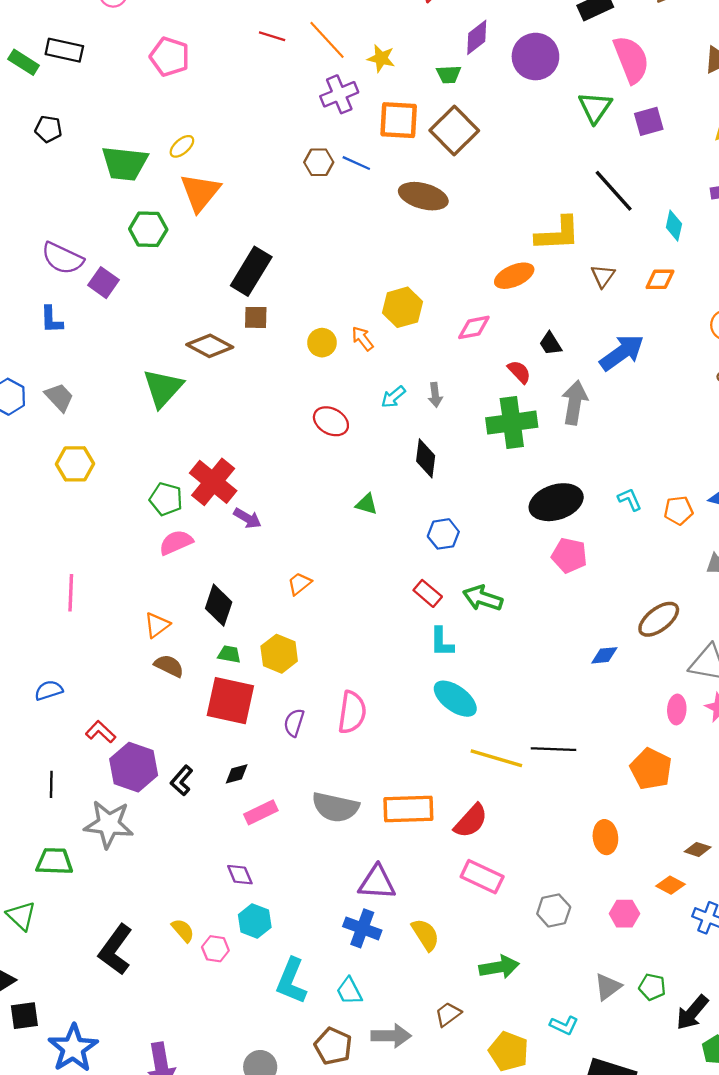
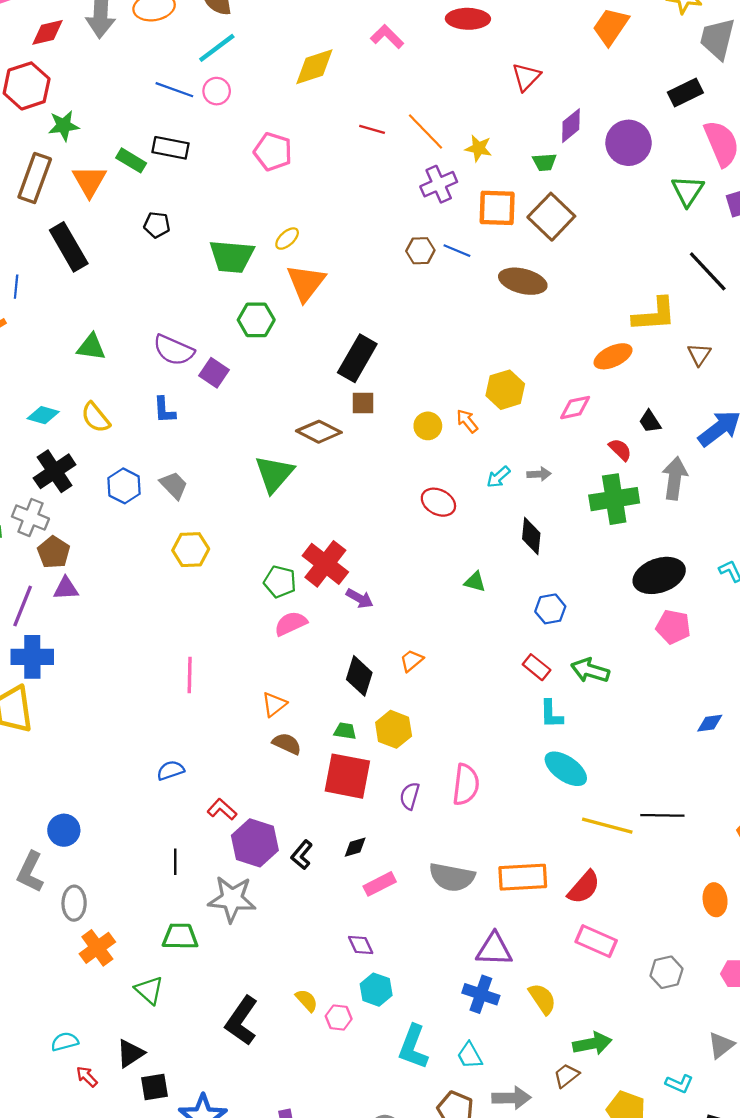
gray arrow: (435, 395) -> (539, 474), turned -85
black diamond: (219, 605) -> (359, 676), moved
green arrow: (499, 967) -> (592, 1044), moved

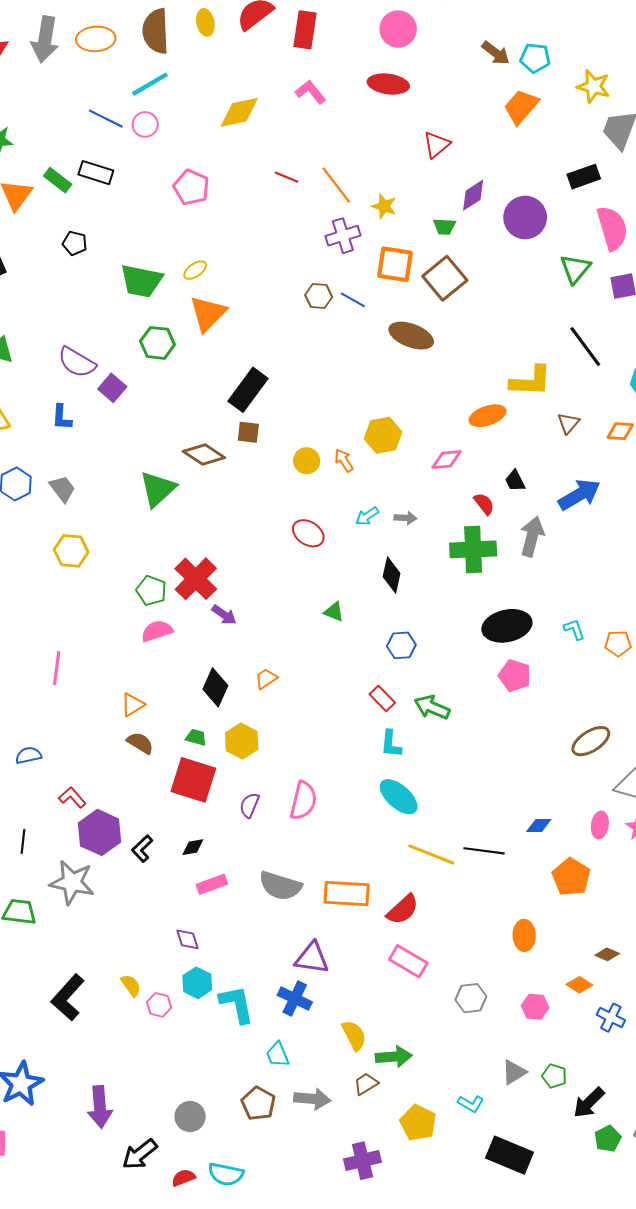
blue diamond: (710, 723) -> (539, 825), moved
yellow semicircle: (542, 999) -> (354, 1035), moved
cyan L-shape: (413, 1047) -> (237, 1004), moved, turned 141

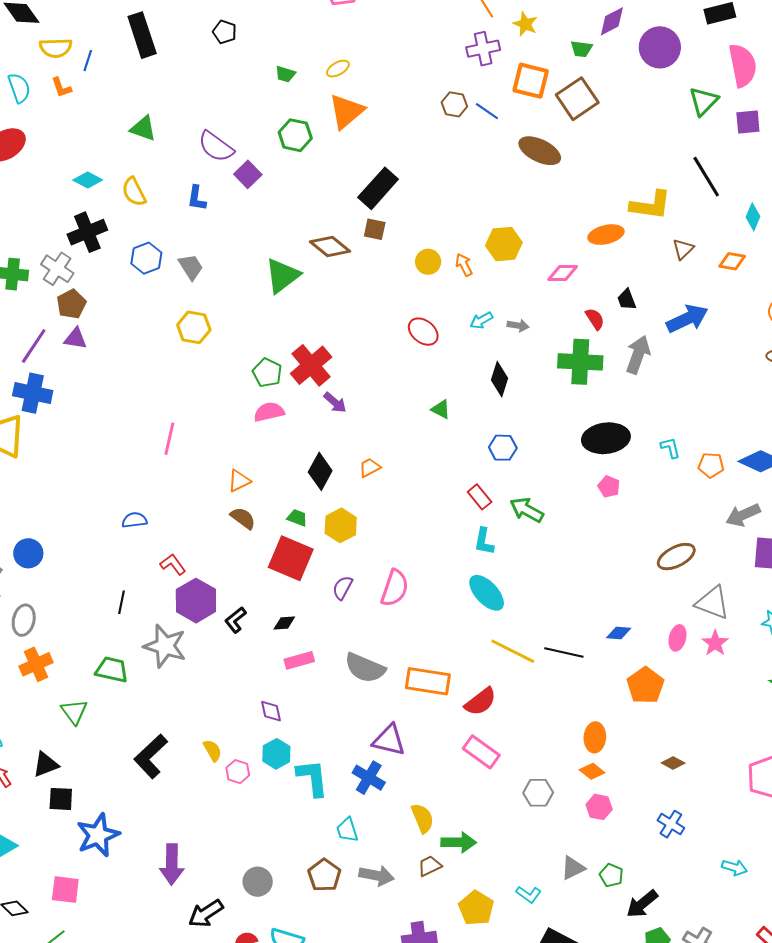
green trapezoid: (141, 281) -> (285, 74), size x0.5
pink pentagon: (515, 675) -> (609, 487), size x0.7
orange diamond: (579, 985) -> (592, 771), moved

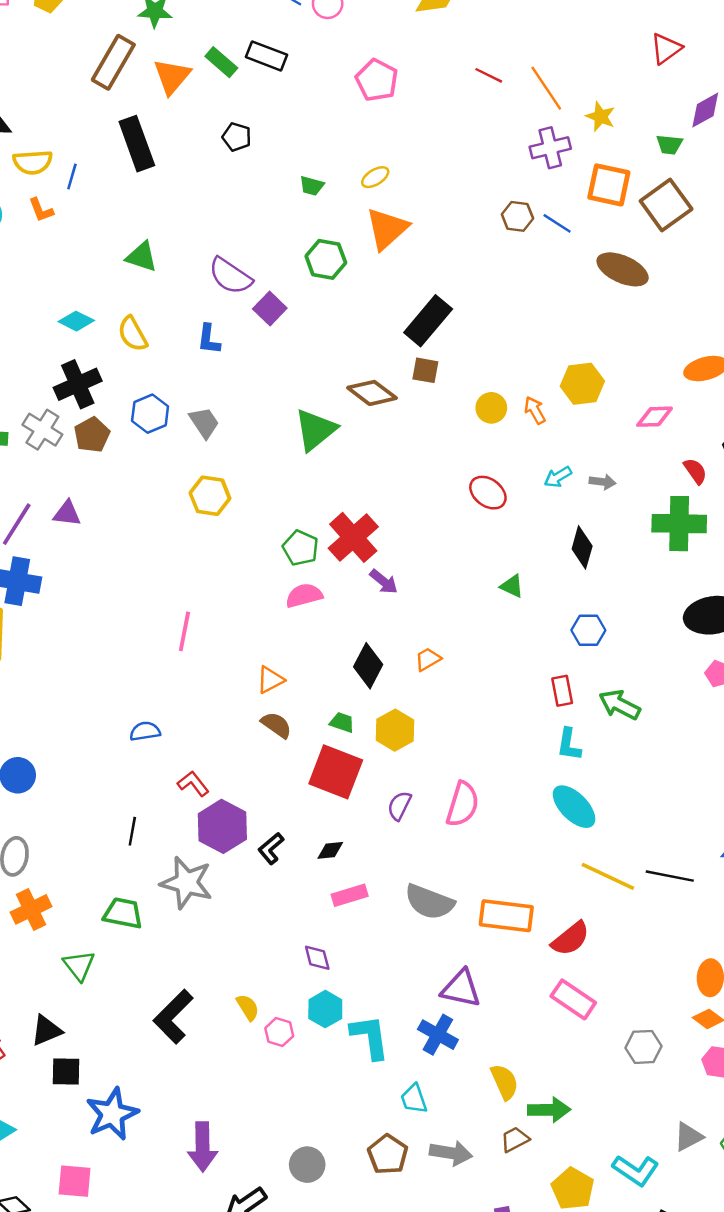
brown pentagon: (71, 304) -> (92, 435), moved
red rectangle: (480, 497) -> (562, 691), turned 30
cyan L-shape: (529, 894) -> (636, 1170), size x1.5

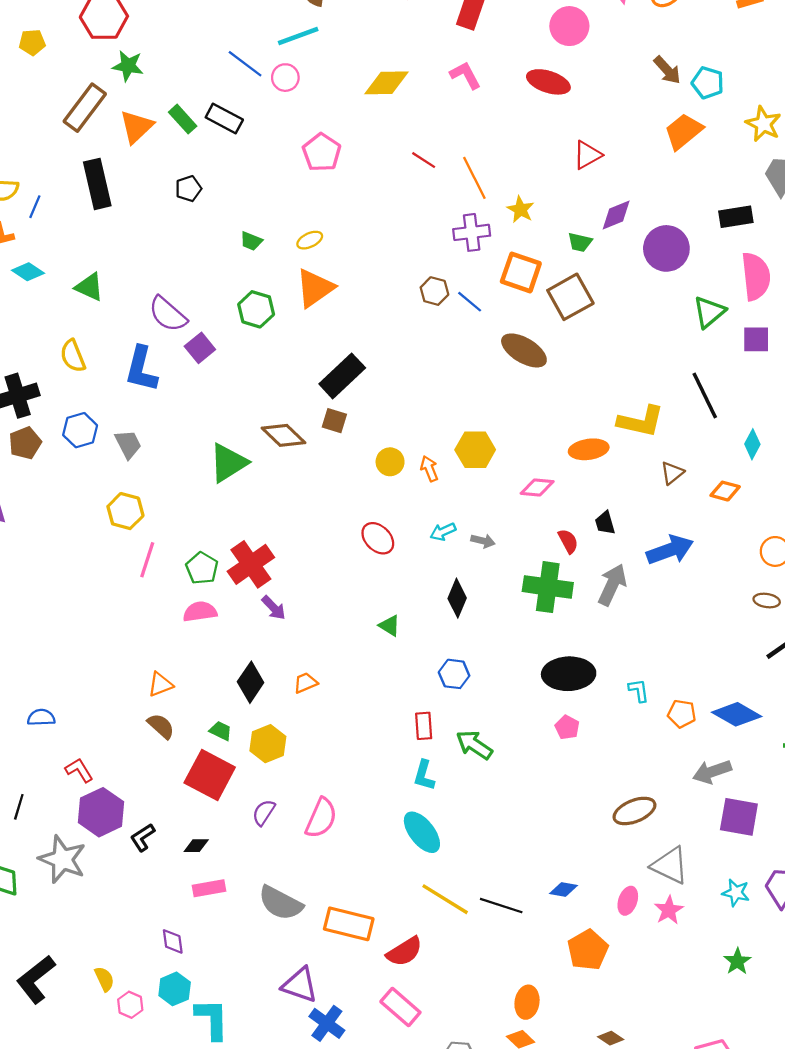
black pentagon: (237, 137) -> (188, 189), turned 30
cyan diamond: (76, 321) -> (28, 272), moved
blue L-shape: (209, 339) -> (141, 369), size x1.6
pink line: (184, 631) -> (147, 560), moved
blue cross: (438, 1035) -> (327, 1023), moved

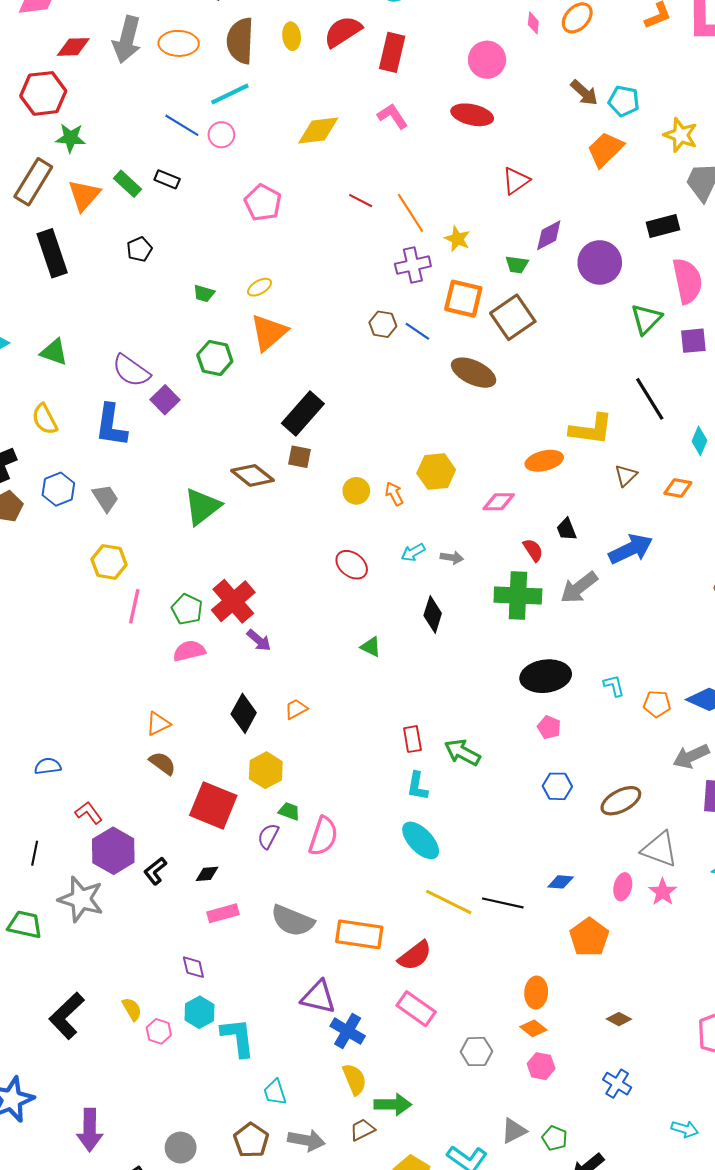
black rectangle: (224, 119) -> (167, 179), size x0.7
gray arrow: (612, 585) -> (579, 588), turned -147
blue hexagon: (454, 674) -> (557, 786), moved
green trapezoid: (221, 731) -> (289, 811), moved

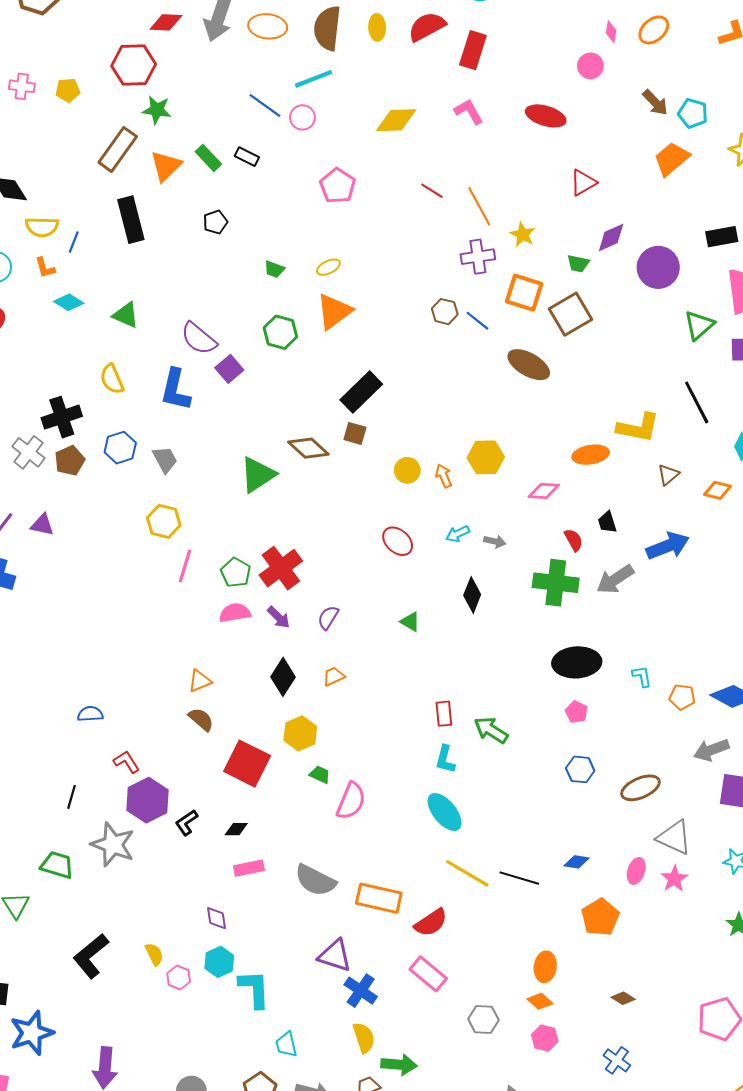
pink circle: (487, 60) -> (590, 66), moved, size x0.7
purple arrow: (259, 640) -> (279, 617), moved
purple semicircle: (268, 836) -> (328, 618), moved

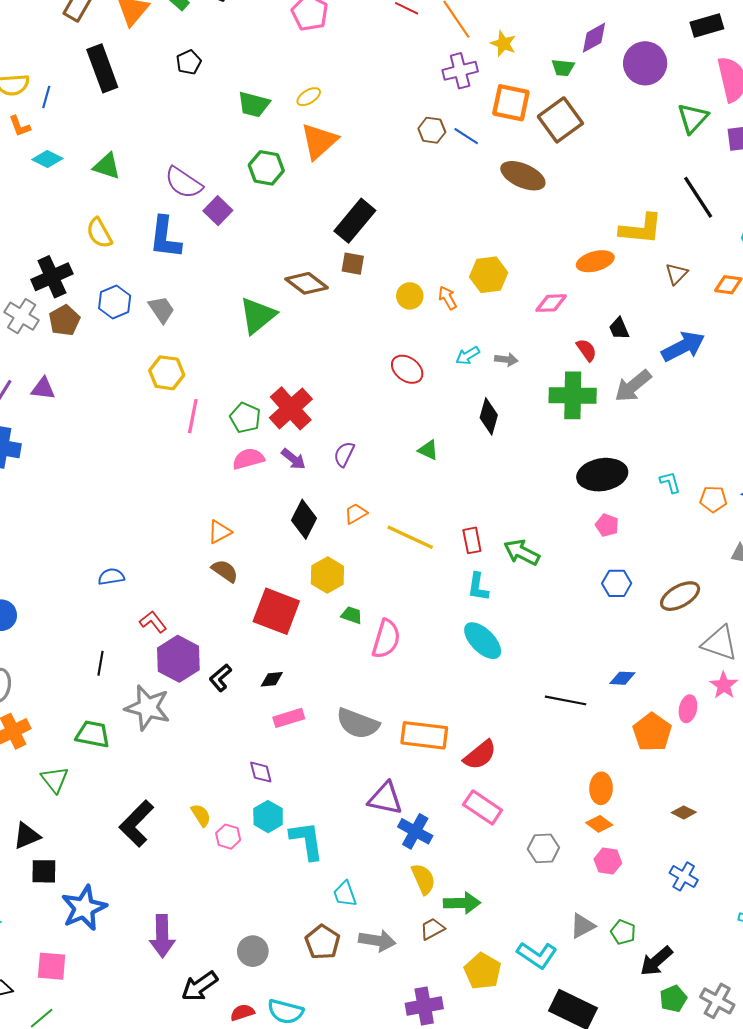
green trapezoid: (274, 269) -> (254, 104), size x1.5
pink ellipse: (636, 871) -> (688, 709), moved
yellow line: (467, 873) -> (410, 537), moved

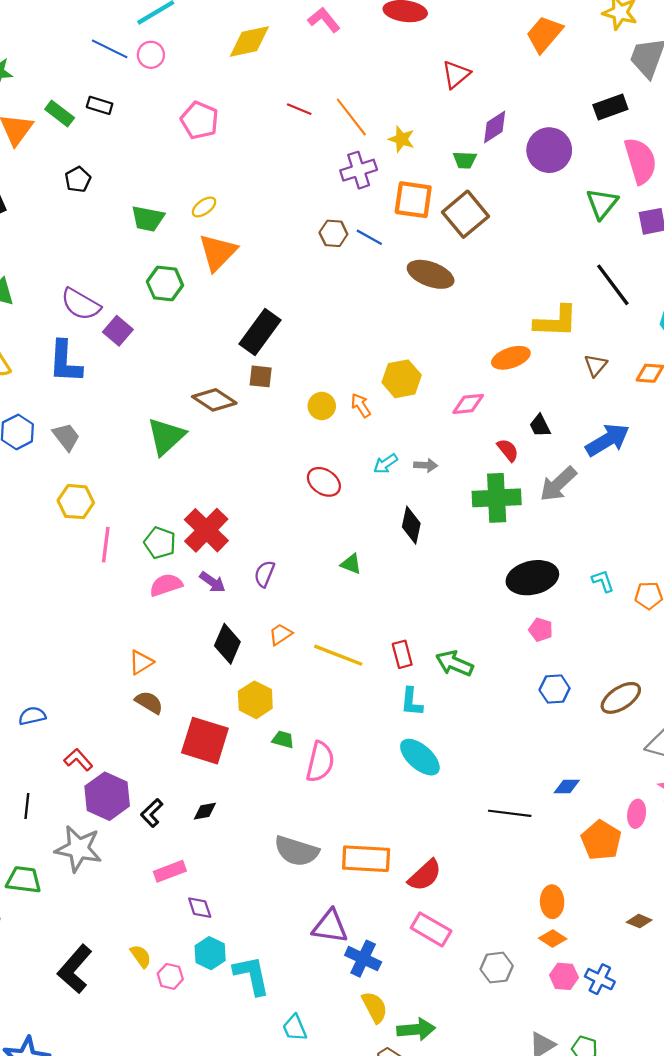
pink rectangle: (289, 718) -> (170, 871), moved
blue cross: (684, 876) -> (600, 979), moved

